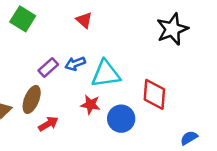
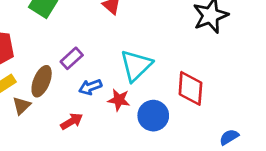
blue arrow: (75, 64) -> (90, 87), moved
cyan triangle: (106, 74) -> (136, 65), turned -36
brown ellipse: (32, 99) -> (42, 81), moved

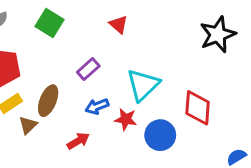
purple rectangle: (72, 58) -> (88, 69), moved

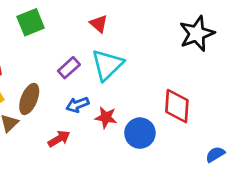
green square: (50, 23) -> (31, 22), turned 36
cyan triangle: (143, 85) -> (107, 65), moved

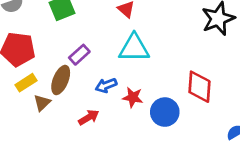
cyan triangle: (107, 65) -> (134, 48), turned 44
purple rectangle: (69, 68) -> (79, 55), moved

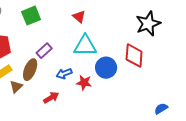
red diamond: (199, 87) -> (134, 56), moved
blue circle: (165, 112) -> (106, 68), moved

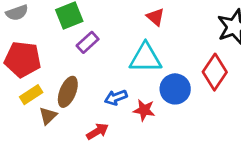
red triangle: (79, 17) -> (155, 17), moved
purple rectangle: (44, 51) -> (88, 42), moved
red diamond: (134, 56) -> (215, 72), turned 30

